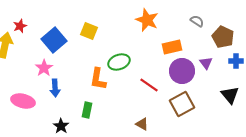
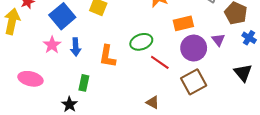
blue cross: (236, 61) -> (249, 38), turned 32
green ellipse: (119, 62) -> (141, 42), moved
blue arrow: (55, 88) -> (76, 47), moved
green rectangle: (87, 110) -> (84, 83), moved

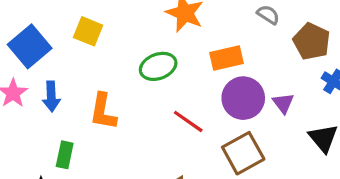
purple triangle: (218, 40) -> (283, 103), moved
green ellipse: (141, 42) -> (158, 66), moved

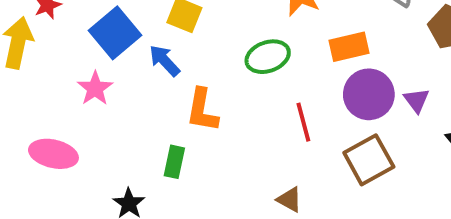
blue arrow: (51, 96) -> (165, 61), moved, turned 140
red line: (188, 121) -> (303, 122), turned 40
green rectangle: (65, 155) -> (174, 162), moved

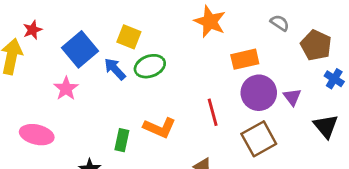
green ellipse: (268, 57) -> (150, 66), moved
orange L-shape: (202, 110) -> (160, 128), moved, turned -76

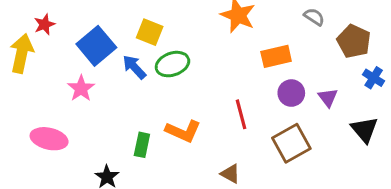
purple circle: (259, 93) -> (291, 93), size x0.7

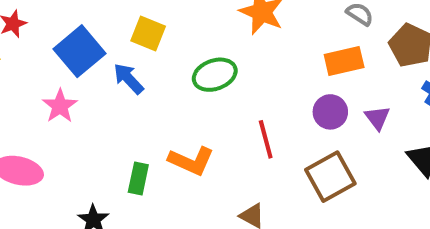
orange rectangle: (276, 56) -> (344, 61), moved
green ellipse: (172, 64) -> (215, 75), moved

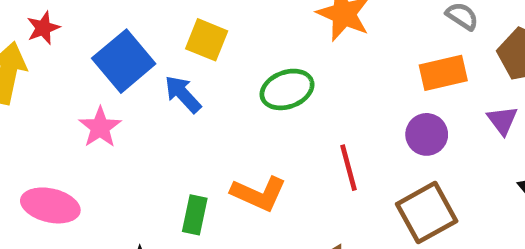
purple triangle: (377, 118) -> (502, 120), moved

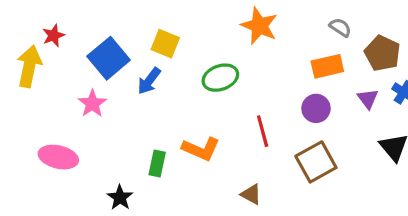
blue arrow: (183, 94) -> (149, 81), turned -100

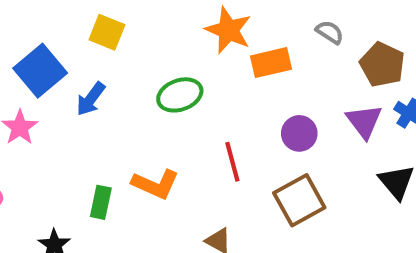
yellow square: (165, 44) -> (107, 32), moved
orange rectangle: (327, 66) -> (271, 63), moved
purple triangle: (368, 99) -> (364, 121), size x1.4

